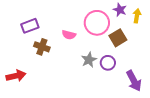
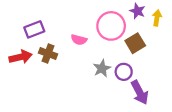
red arrow: (16, 76) -> (21, 57), moved
purple arrow: (134, 81) -> (140, 92), moved

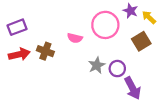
yellow arrow: (157, 18) -> (149, 17), turned -56
purple rectangle: (34, 29) -> (17, 27), moved
brown square: (135, 43) -> (141, 41), moved

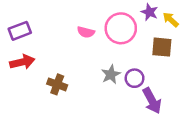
pink semicircle: (75, 38) -> (86, 32), moved
brown square: (141, 41) -> (162, 47), turned 36
brown cross: (45, 51) -> (57, 84), moved

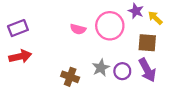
brown cross: (57, 84) -> (70, 77), moved
purple arrow: (152, 101) -> (147, 70), moved

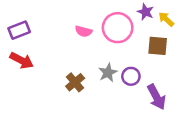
red arrow: (20, 56) -> (22, 60), turned 40
purple arrow: (147, 70) -> (156, 97), moved
brown cross: (70, 77) -> (75, 82), turned 30

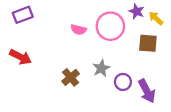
purple rectangle: (19, 30) -> (23, 15), moved
purple circle: (131, 76) -> (123, 82), moved

